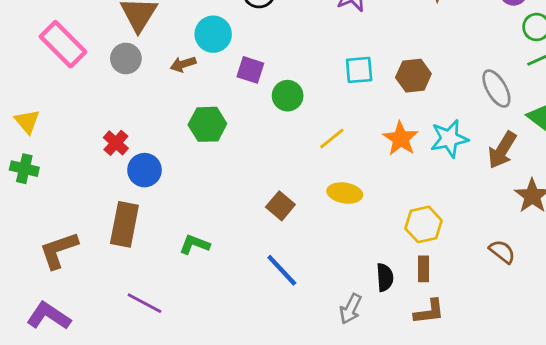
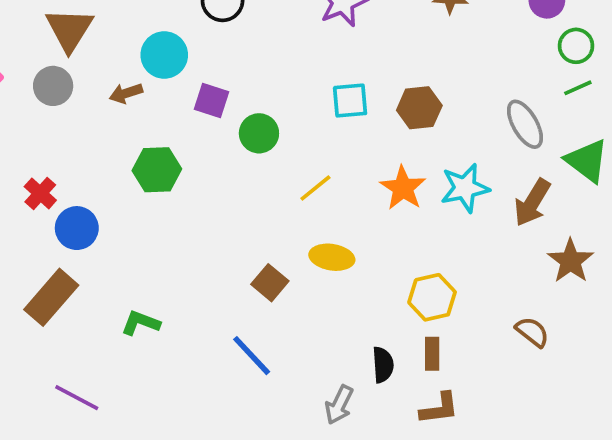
brown square: (280, 206) -> (270, 283), moved
brown rectangle: (124, 224) -> (51, 297), turned 30

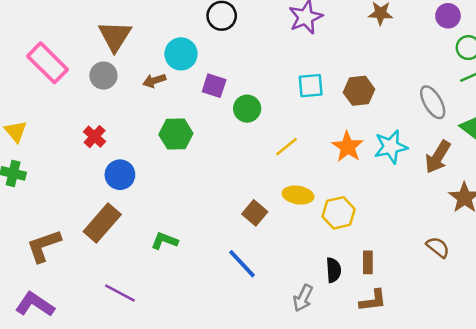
red cross: (40, 193) -> (95, 137), moved
yellow hexagon: (432, 297) -> (339, 213), moved

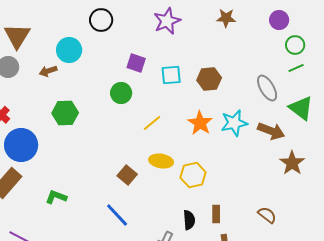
purple square: (214, 86) -> (136, 63), moved
brown arrow: (438, 157) -> (271, 131), turned -100
blue circle: (120, 175) -> (21, 145), size x1.4
brown semicircle: (438, 247) -> (267, 215), moved

